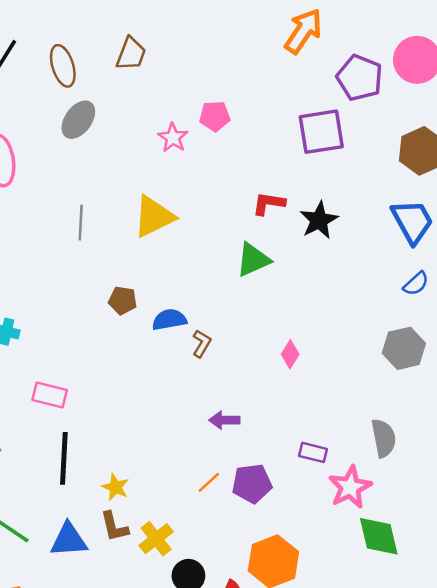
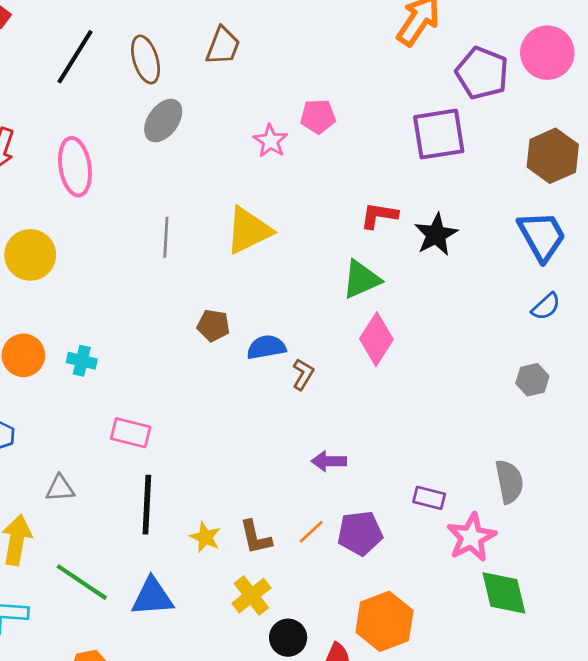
gray hexagon: (404, 348) -> (532, 380), size x0.7
pink diamond: (290, 354) -> (376, 339), moved, size x1.6
brown L-shape: (114, 527) -> (255, 537), moved

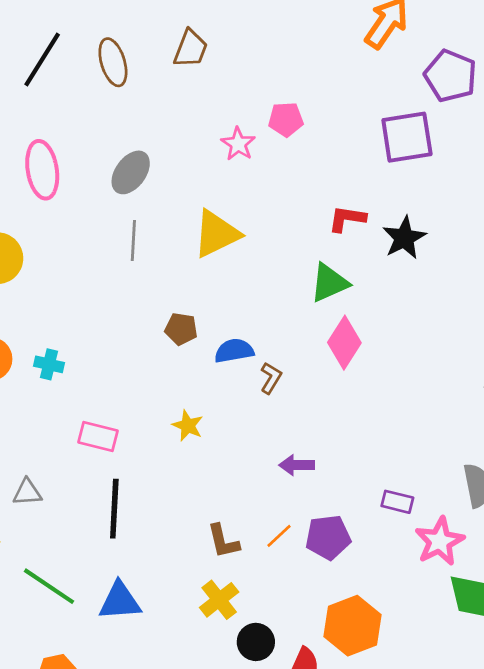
gray ellipse: (163, 121) -> (131, 172), moved
yellow star: (205, 537) -> (188, 426), moved

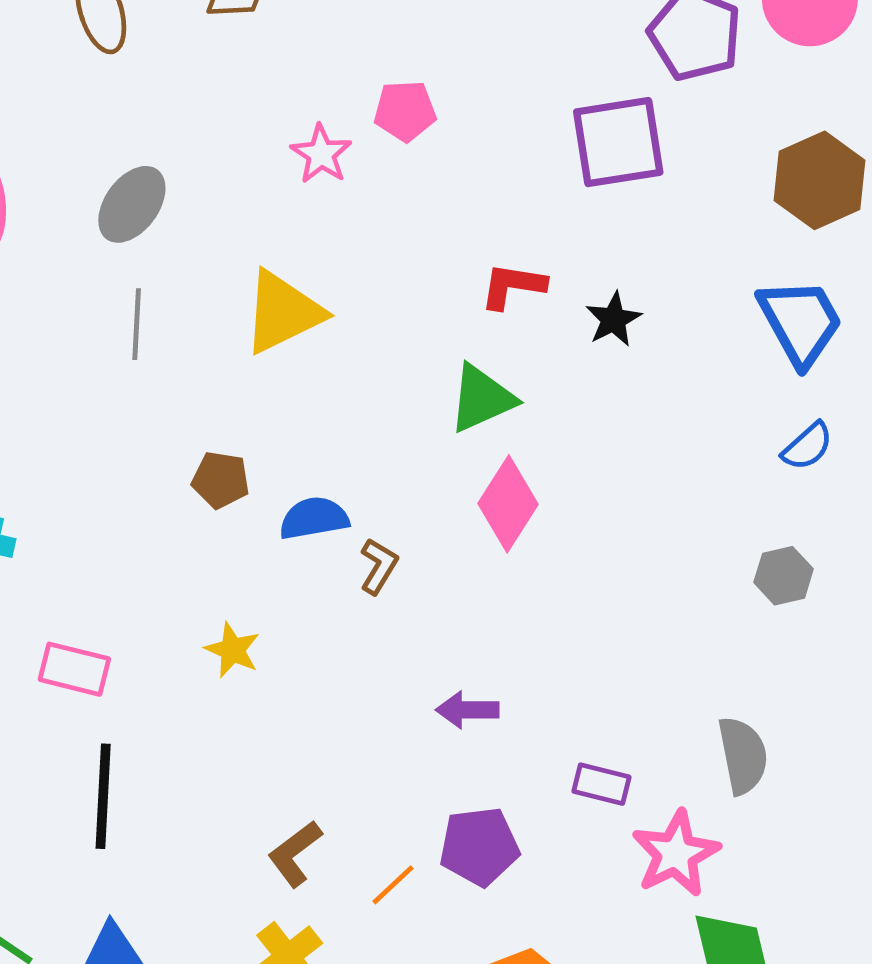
black star: (404, 238) -> (613, 319), size x0.7
purple arrow: (297, 465) -> (467, 710), moved
orange line: (279, 536) -> (393, 885), moved
brown L-shape: (223, 541) -> (295, 854), turned 66

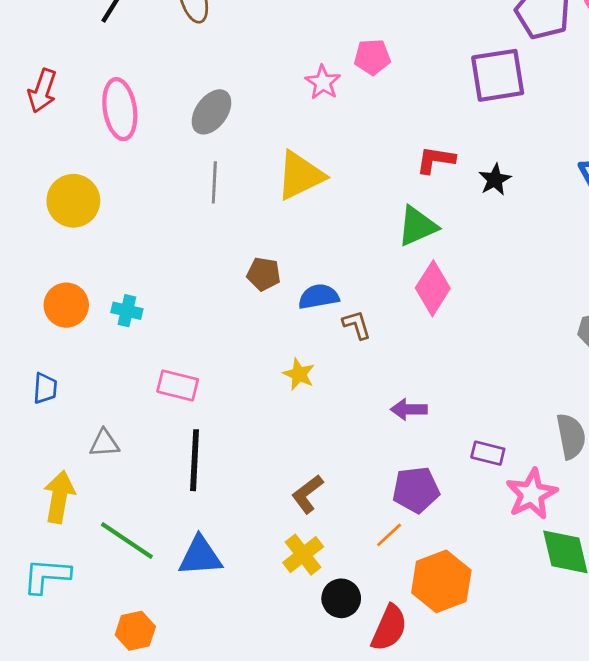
brown L-shape: (379, 566) -> (357, 325), turned -48
yellow star: (233, 650) -> (299, 374), moved
orange line: (393, 885) -> (389, 535), moved

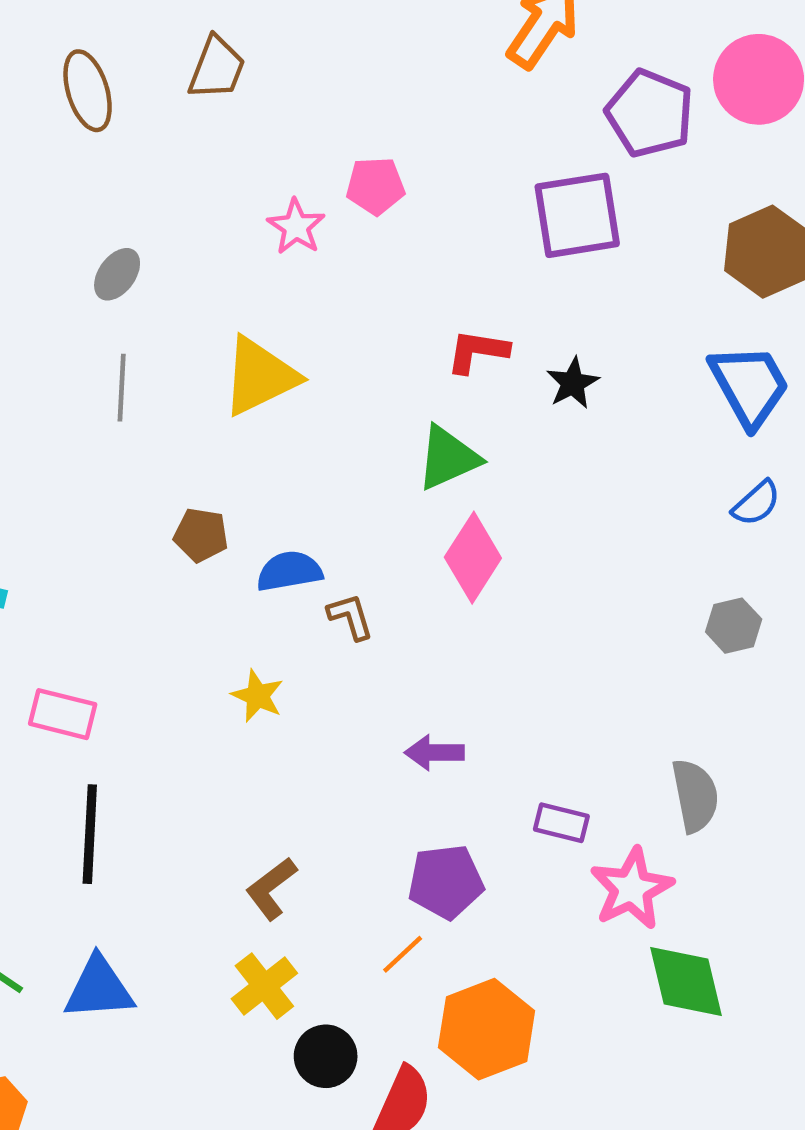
gray ellipse: (211, 112) -> (117, 274), size x0.7

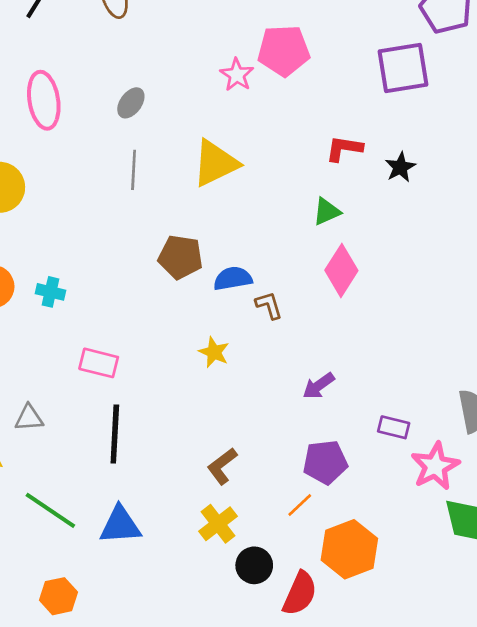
pink pentagon: (375, 186) -> (284, 51), size x1.5
green triangle: (448, 458) -> (327, 211), size x0.7
brown pentagon: (201, 535) -> (181, 257), size x1.4
purple arrow: (434, 753) -> (319, 386), turned -36

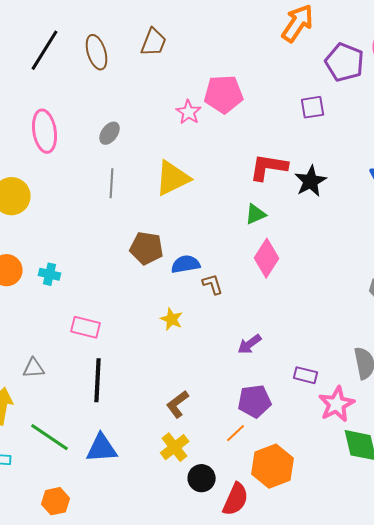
purple square: (403, 68) -> (313, 107), size x0.6
red L-shape: (344, 148) -> (269, 167), size x1.4
black star: (400, 167) -> (311, 181), size x1.4

